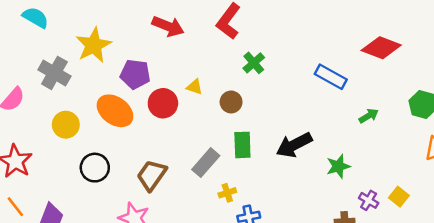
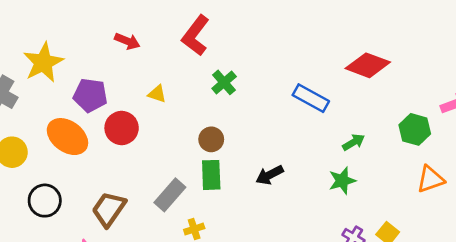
red arrow: (168, 26) -> (127, 41), size x0.7
yellow triangle: (194, 87) -> (157, 94), moved
brown circle: (231, 102) -> (211, 139), moved
black arrow: (294, 145) -> (270, 175), size x0.7
green star: (338, 166) -> (342, 181), moved

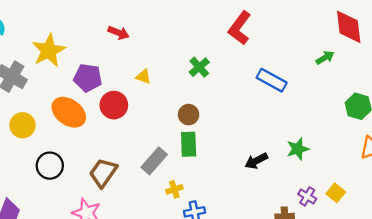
red L-shape: (196, 35) -> (240, 28), moved
red diamond: (368, 65) -> (349, 27), moved, turned 63
green arrow: (354, 142) -> (325, 58), moved
black arrow: (270, 175) -> (256, 161), moved

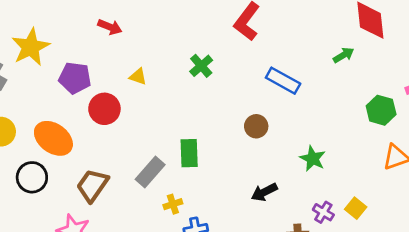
orange ellipse: (69, 112) -> (53, 138), moved
brown circle: (189, 115) -> (256, 126), moved
green star: (298, 149) -> (313, 159), turned -30
black arrow: (256, 161) -> (264, 192), moved

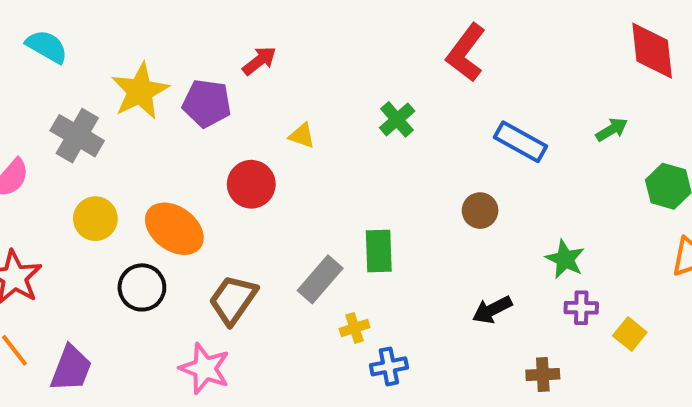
red arrow: (110, 27) -> (259, 61), turned -60
green arrow: (343, 55) -> (612, 130), moved
purple pentagon: (75, 78) -> (207, 103), moved
purple cross: (323, 212) -> (581, 308), moved, turned -30

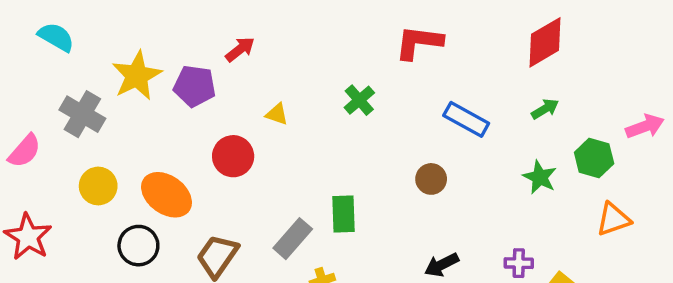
red diamond: (652, 51) -> (545, 42), moved, turned 66
red L-shape: (466, 53) -> (419, 42), turned 60
green star: (565, 259) -> (540, 177), moved

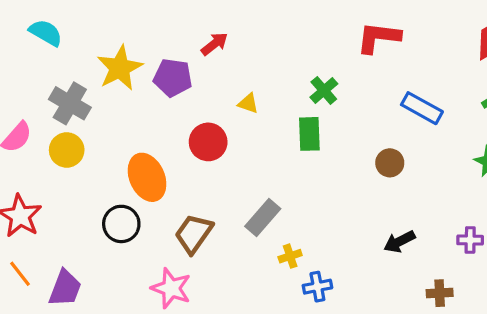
yellow circle: (98, 186) -> (67, 150), moved
orange ellipse: (167, 195) -> (147, 177), turned 30
green rectangle: (343, 214) -> (309, 134), moved

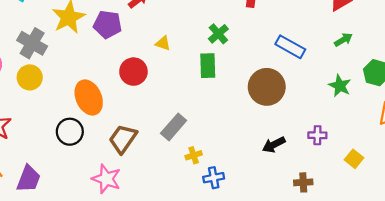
brown circle: (390, 163) -> (267, 87), size x1.8
purple cross: (470, 240) -> (317, 135), moved

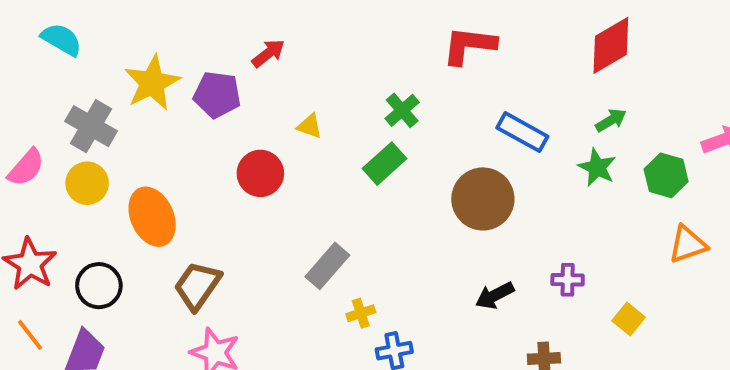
green rectangle: (208, 66) -> (384, 164), turned 50
green star: (340, 86) -> (597, 167), moved
orange ellipse: (89, 97) -> (152, 217), moved
black circle: (70, 132) -> (99, 286), moved
brown trapezoid: (123, 139) -> (197, 286), moved

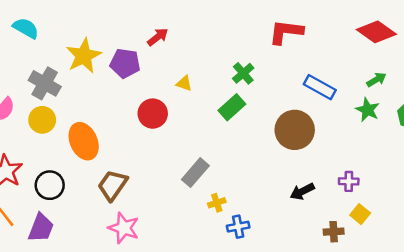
red diamond: (611, 45) -> (376, 32), turned 66
yellow square: (629, 319) -> (360, 214), moved

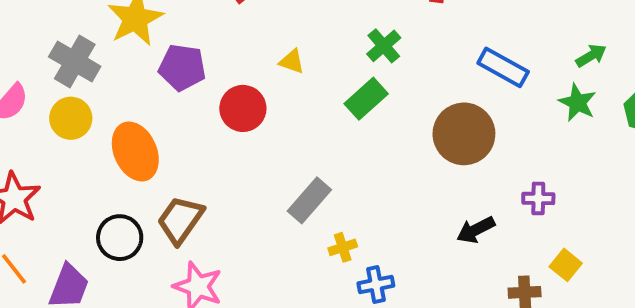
purple pentagon: (125, 63) -> (182, 67), moved
purple cross: (349, 181) -> (538, 198), moved
black circle: (50, 185) -> (120, 238), moved

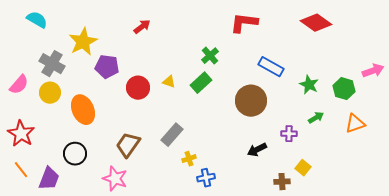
green arrow: (591, 56) -> (316, 118), moved
yellow triangle: (292, 62) -> (169, 82), moved
brown trapezoid: (180, 220) -> (128, 145), moved

